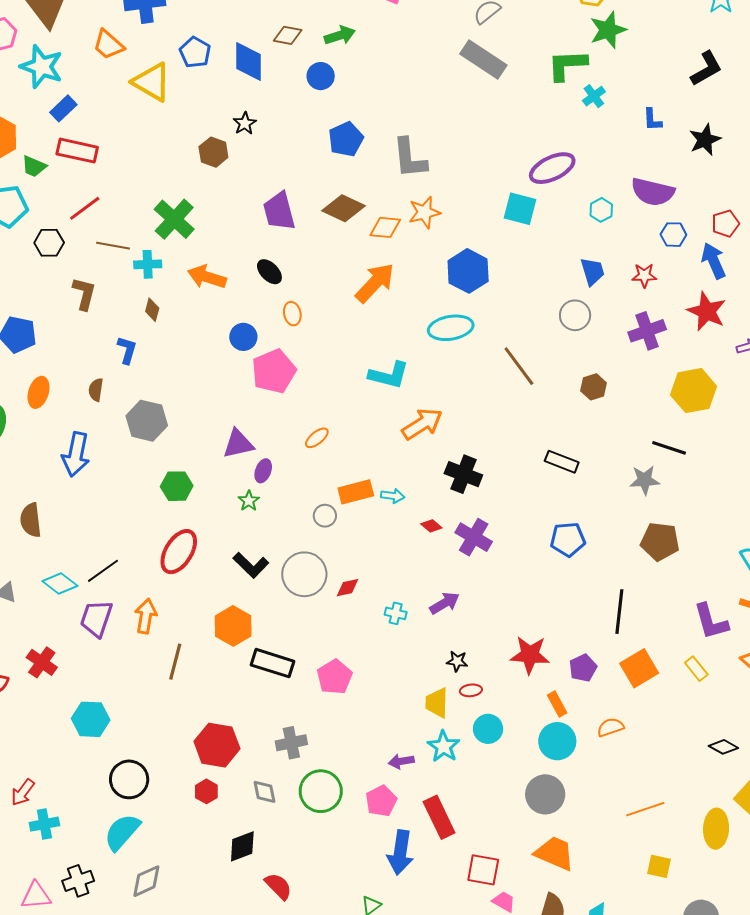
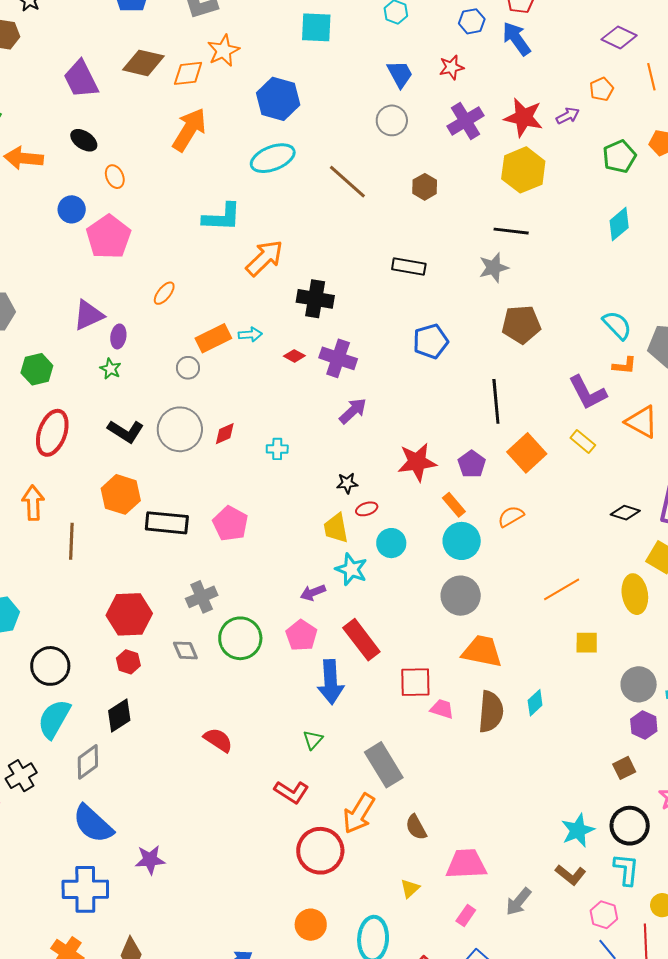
red star: (707, 311) -> (524, 117), moved
purple arrow: (445, 603) -> (353, 411), moved
black diamond: (242, 846) -> (119, 716), moved

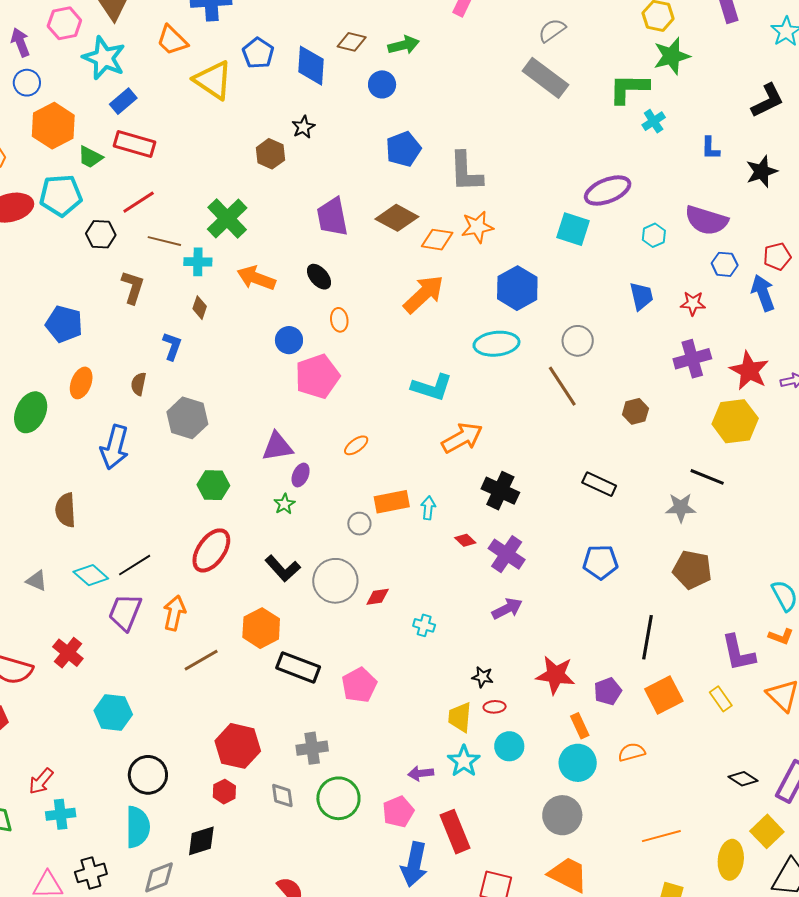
gray circle: (392, 120) -> (578, 341), moved
cyan arrow: (250, 334) -> (428, 508), turned -95
brown line: (71, 541) -> (201, 660), turned 42
cyan semicircle: (54, 719) -> (138, 827), turned 135

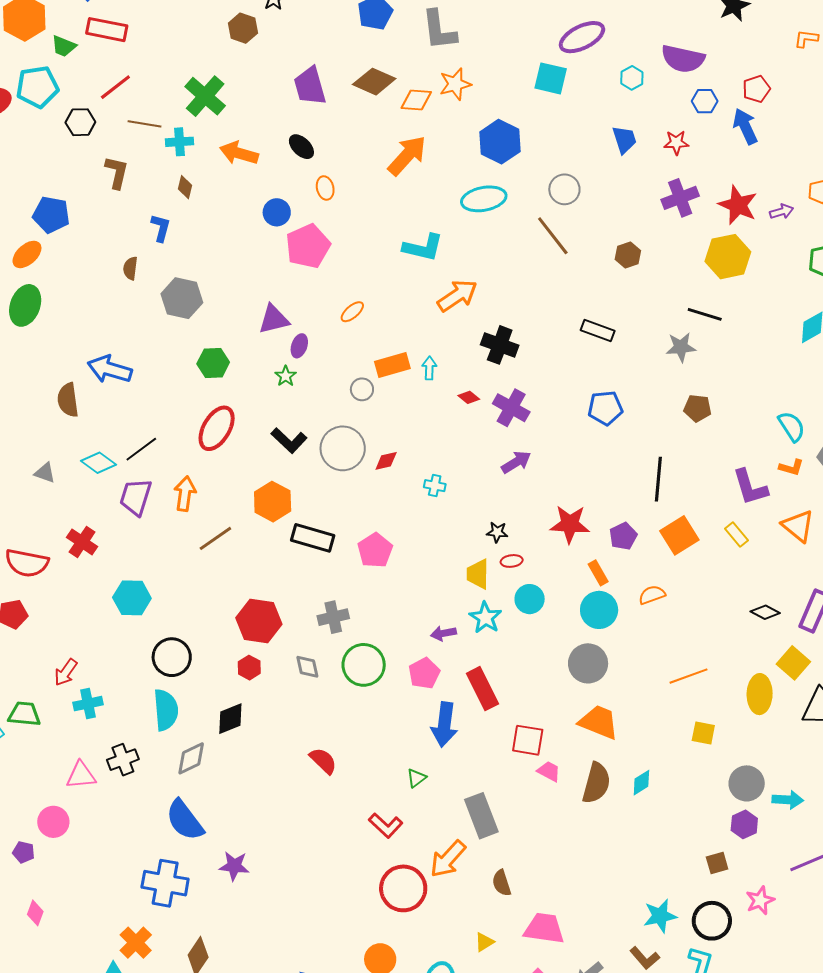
orange ellipse: (81, 383) -> (27, 254), moved, turned 32
blue arrow: (115, 447) -> (110, 369), moved, turned 96
brown pentagon: (692, 570) -> (697, 408), size x0.7

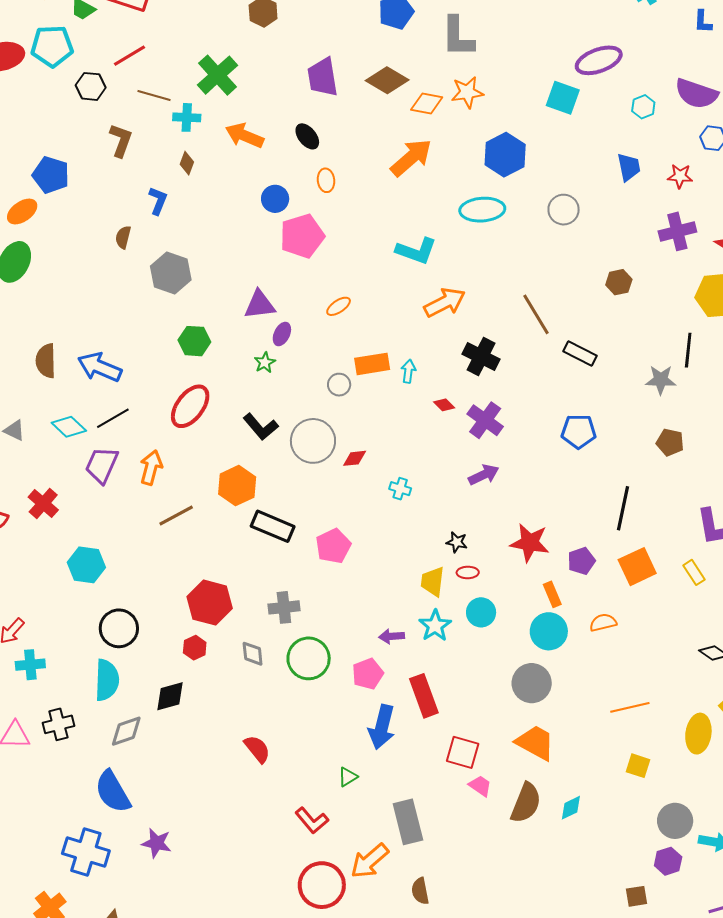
brown line: (553, 236) -> (536, 314), moved
black line: (705, 314) -> (688, 350), turned 72
blue arrow: (110, 369) -> (100, 367), moved

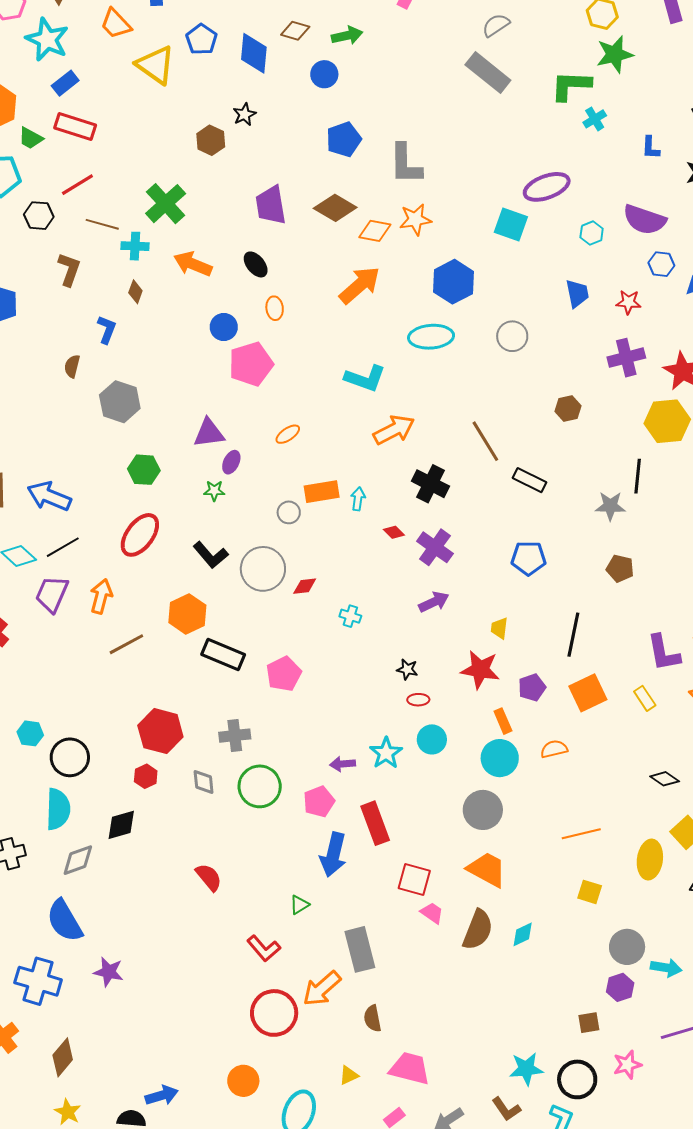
green star: (265, 362) -> (214, 491), turned 30
cyan hexagon: (86, 565) -> (30, 733), moved, size x0.7
yellow trapezoid: (433, 582) -> (499, 628), moved, size x0.7

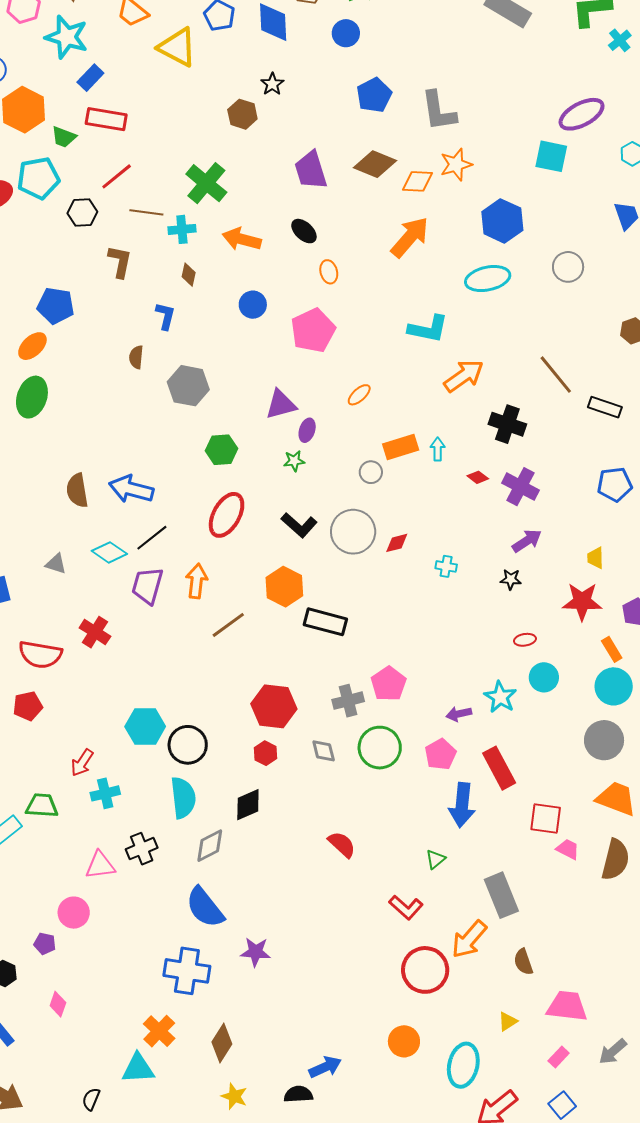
blue circle: (224, 327) -> (253, 305), moved
black star: (407, 669) -> (511, 579), moved
pink pentagon: (284, 674) -> (389, 684), moved
cyan hexagon: (30, 733) -> (145, 727), size x1.5

